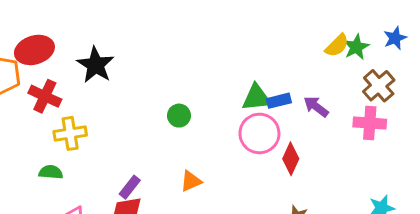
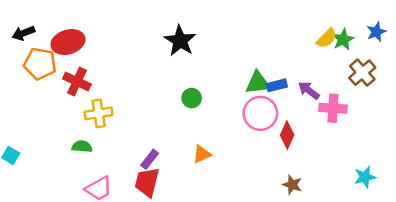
black star: (96, 65) -> (180, 41), moved
pink cross: (370, 123) -> (333, 108), moved

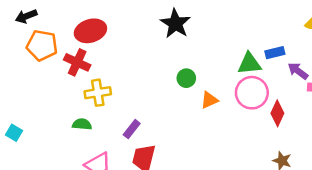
red ellipse: (68, 42) -> (90, 31), moved
blue rectangle: (277, 85) -> (275, 53), moved
orange triangle: (202, 154) -> (209, 100), moved
purple rectangle: (150, 159) -> (132, 129), moved

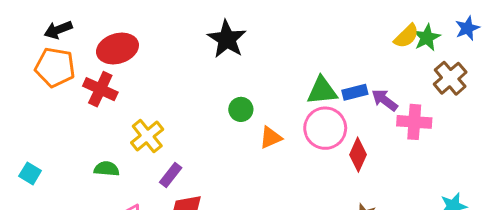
black arrow: (26, 16) -> (58, 30), moved
blue rectangle: (275, 53) -> (355, 92), moved
yellow cross: (98, 93) -> (147, 136), moved, turned -30
cyan square: (14, 133) -> (30, 173), moved

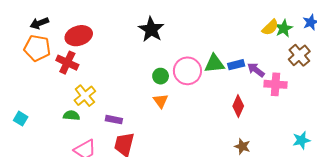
pink circle: (325, 128) -> (187, 71), moved
yellow cross: (147, 136) -> (85, 96), moved
orange triangle: (271, 138) -> (161, 101), moved, turned -42
purple rectangle: (171, 175) -> (114, 120), turned 63

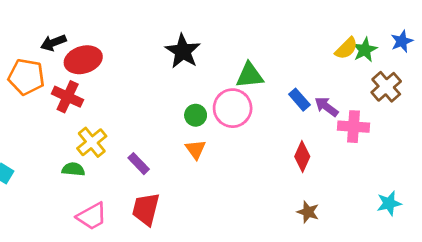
black arrow: (39, 23) -> (53, 43), moved
green triangle: (214, 64) -> (250, 75), moved
blue rectangle: (236, 65) -> (299, 100), turned 63
purple rectangle: (114, 120) -> (139, 164), moved, turned 35

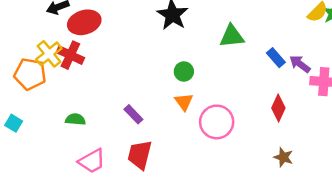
orange pentagon: (26, 77) -> (30, 74), moved
pink circle: (233, 108) -> (217, 122), moved
yellow cross: (92, 142) -> (49, 54), moved

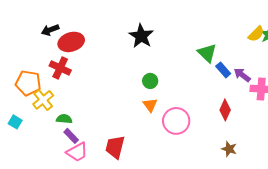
green triangle: (232, 36) -> (207, 53), moved, turned 50
yellow cross: (49, 54) -> (43, 100), moved
purple rectangle: (133, 114) -> (71, 136), moved

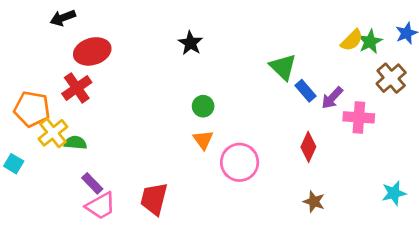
black arrow: (50, 30) -> (63, 18), moved
black star: (141, 36) -> (190, 43), size x0.7
red cross: (60, 68) -> (77, 88), turned 30
purple arrow: (242, 75) -> (332, 98), turned -84
green semicircle: (64, 119) -> (75, 143), moved

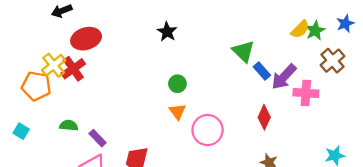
purple arrow: (332, 98) -> (284, 77), size x1.4
yellow cross: (53, 133) -> (54, 65), moved
green semicircle: (75, 143) -> (69, 125), moved
purple rectangle: (92, 183) -> (98, 138), moved

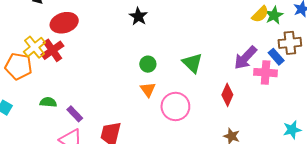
green triangle: (243, 51) -> (192, 63), moved
brown cross: (332, 61) -> (290, 43), turned 35
blue rectangle: (262, 71) -> (276, 57), moved

